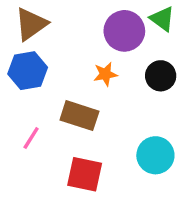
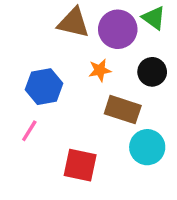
brown triangle: (31, 24) -> (74, 23), moved, turned 48
blue hexagon: (28, 71) -> (44, 87), moved
brown rectangle: (79, 116) -> (123, 110), moved

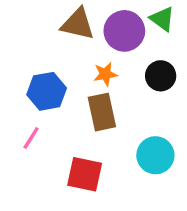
brown rectangle: (123, 110) -> (102, 112), moved, turned 60

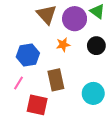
brown triangle: (78, 24) -> (47, 15), turned 35
brown rectangle: (102, 112) -> (56, 80), moved
red square: (85, 174) -> (37, 105), moved

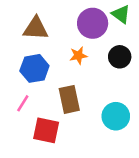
brown triangle: (47, 15) -> (36, 28), moved, turned -45

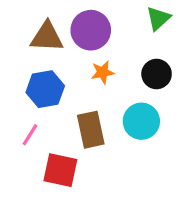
green triangle: (121, 14) -> (158, 18), turned 42
purple circle: (93, 23) -> (91, 30), moved
cyan circle: (116, 116) -> (141, 121), moved

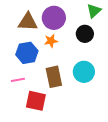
orange star: (103, 72) -> (51, 41), moved
black circle: (157, 74) -> (85, 34), moved
pink line: (30, 135) -> (18, 80), turned 48

